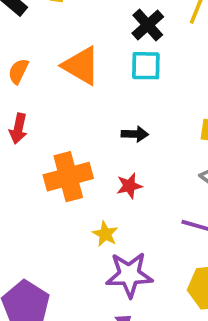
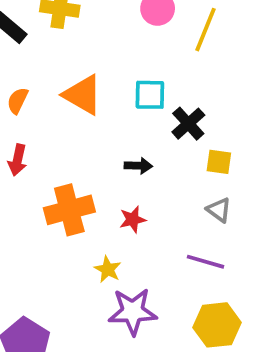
black cross: (148, 25) -> (188, 124), moved

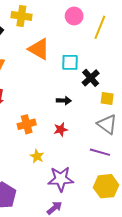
orange triangle: (83, 95) -> (39, 49), moved
orange cross: (69, 210) -> (27, 124), size x0.7
gray triangle: (219, 210) -> (107, 124), size x1.5
yellow star: (108, 269) -> (37, 156), moved

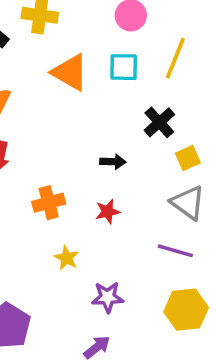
yellow line: (100, 27) -> (175, 58), moved
cyan square: (70, 62) -> (124, 67), moved
yellow square: (107, 99) -> (188, 158), turned -32
purple star: (61, 179) -> (108, 297), size x0.7

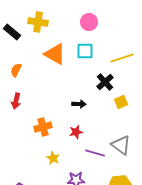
yellow line: (175, 58) -> (122, 58), moved, turned 50
gray triangle: (188, 203) -> (121, 145), moved
purple line: (175, 251) -> (95, 153), moved

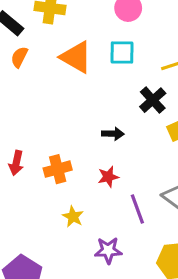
orange semicircle: (16, 70) -> (19, 57), moved
red arrow: (16, 101) -> (16, 163), moved
purple line: (95, 153) -> (137, 209), turned 54

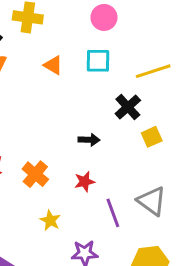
orange triangle: (76, 57) -> (53, 65), size x0.6
orange cross: (58, 169) -> (35, 174), turned -35

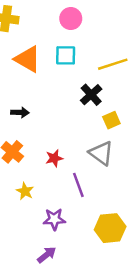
orange triangle: (53, 65) -> (28, 59), size x1.6
black arrow: (89, 140) -> (20, 112), moved
gray triangle: (152, 201) -> (101, 153), moved

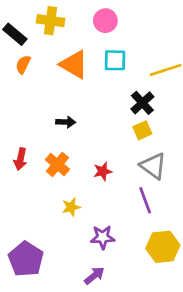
pink circle: (71, 19) -> (105, 21), moved
yellow square: (111, 120) -> (142, 130), moved
purple line: (78, 185) -> (145, 200), moved
yellow star: (25, 191) -> (71, 207), turned 30

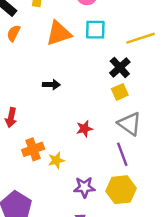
orange triangle: (74, 64) -> (59, 33), turned -48
orange cross: (57, 165) -> (33, 149), moved, turned 30
yellow hexagon: (163, 247) -> (121, 190), moved

